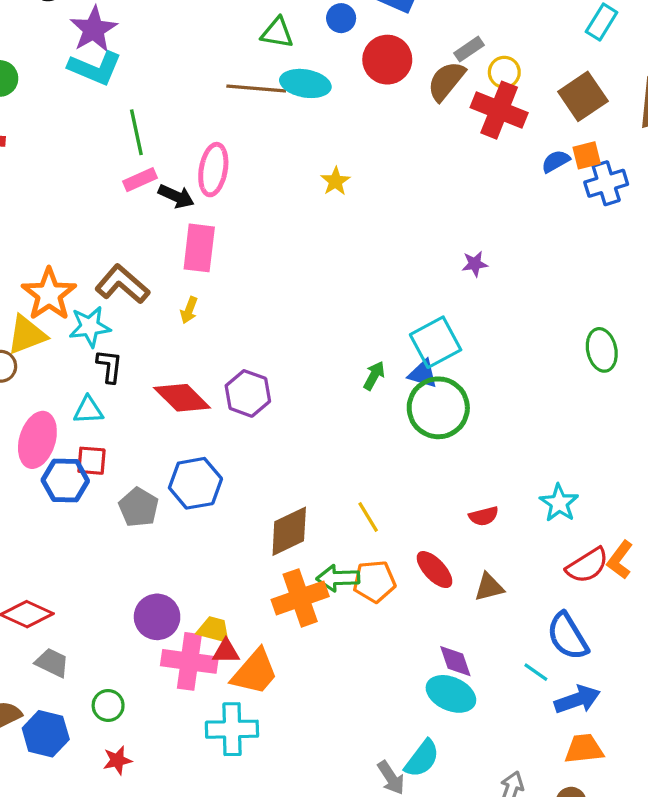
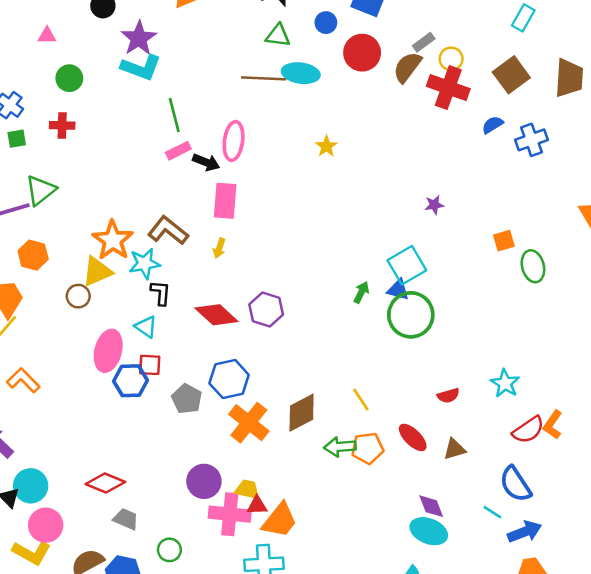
orange square: (587, 155) -> (504, 241), moved
cyan triangle: (88, 410) -> (146, 327), turned 40
orange cross: (300, 598) -> (249, 423), moved, turned -30

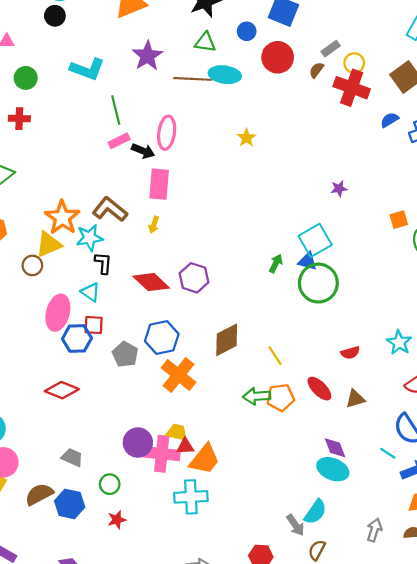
purple star: (139, 38) -> (147, 56), moved
brown semicircle: (407, 67) -> (316, 70), size x0.6
brown diamond: (302, 413) -> (227, 340), moved
purple circle: (204, 481) -> (138, 443), moved
red diamond: (105, 483) -> (62, 390), moved

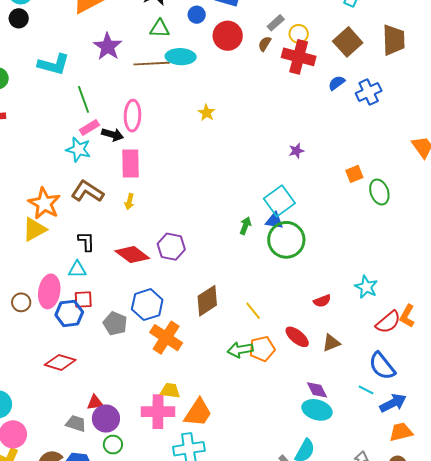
cyan star: (90, 238) -> (78, 149), moved, turned 30
brown circle: (32, 265) -> (21, 302), moved
cyan triangle: (90, 292) -> (77, 269), turned -30
purple circle: (138, 443) -> (106, 419), moved
red triangle: (185, 446) -> (95, 402), moved

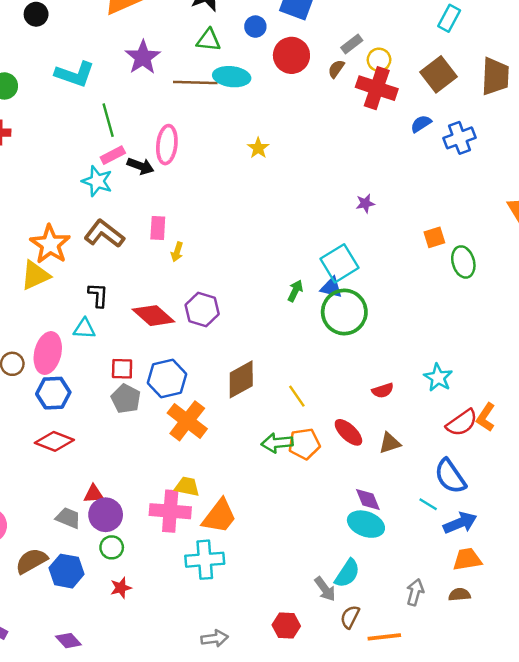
pink rectangle: (130, 164) -> (158, 228), moved, size x0.7
yellow arrow: (129, 202) -> (177, 252), moved
red square: (83, 299) -> (122, 369), moved
blue hexagon: (69, 313) -> (53, 393), moved

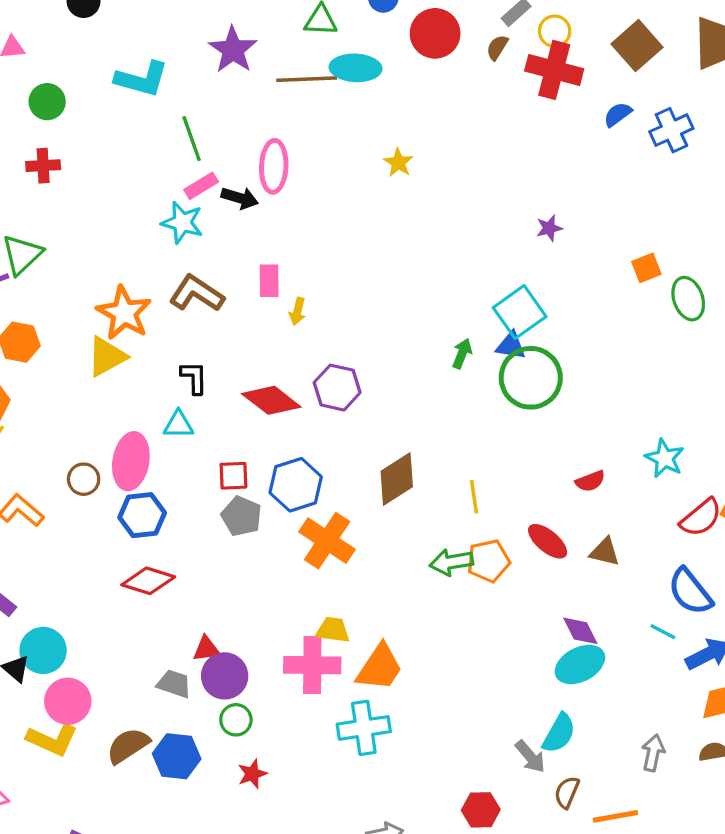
yellow line: (297, 396) -> (474, 497), turned 30
brown triangle: (390, 443) -> (605, 552), turned 35
cyan ellipse: (366, 524) -> (580, 664), turned -44

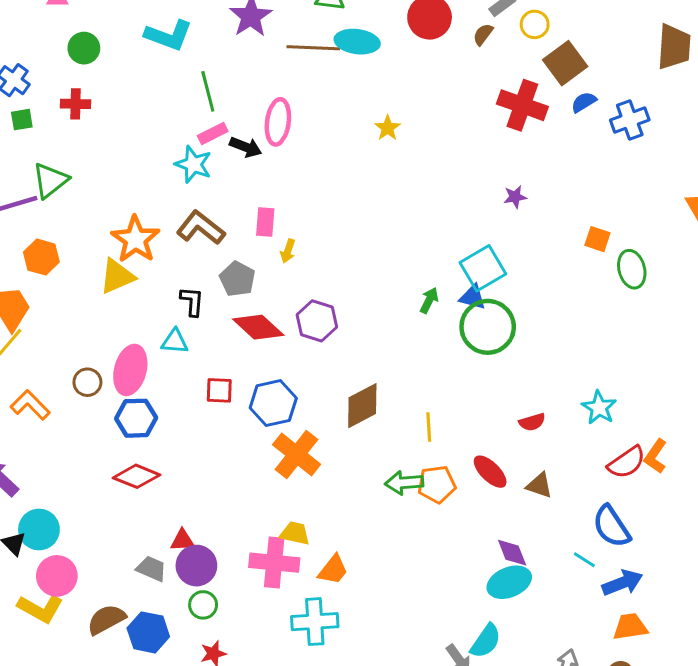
brown square: (637, 46) -> (565, 63), moved
red cross: (554, 70) -> (522, 105), moved
orange square: (646, 268) -> (597, 239), turned 35
gray pentagon: (241, 516) -> (237, 279), moved
orange trapezoid: (380, 667) -> (333, 570), size x0.7

